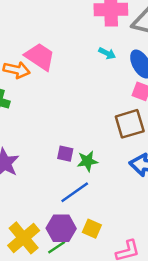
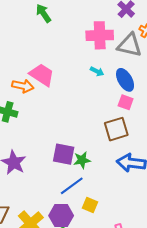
purple square: (65, 154) -> (64, 154), size x1.6
yellow square: (92, 229) -> (90, 205), moved

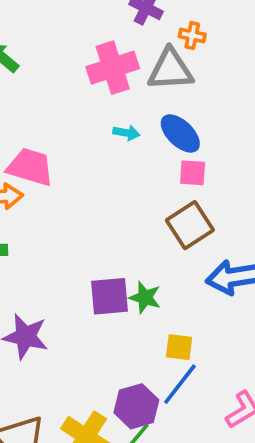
green star: (82, 160) -> (145, 298), turned -30
blue line: (72, 186) -> (180, 384), moved
yellow square: (90, 205) -> (179, 347), moved

